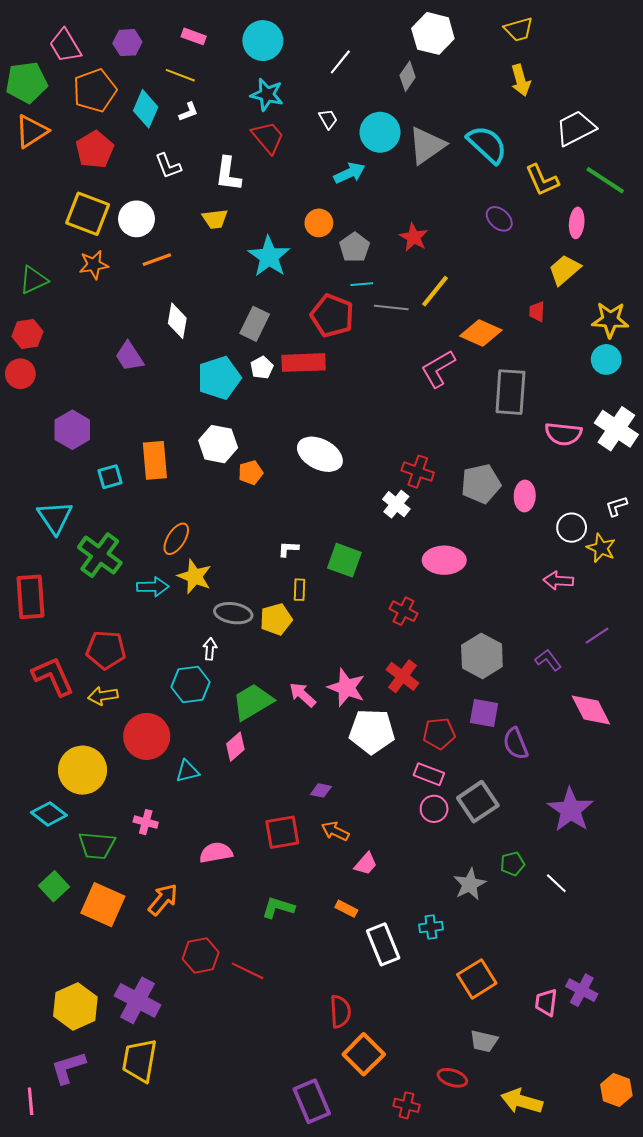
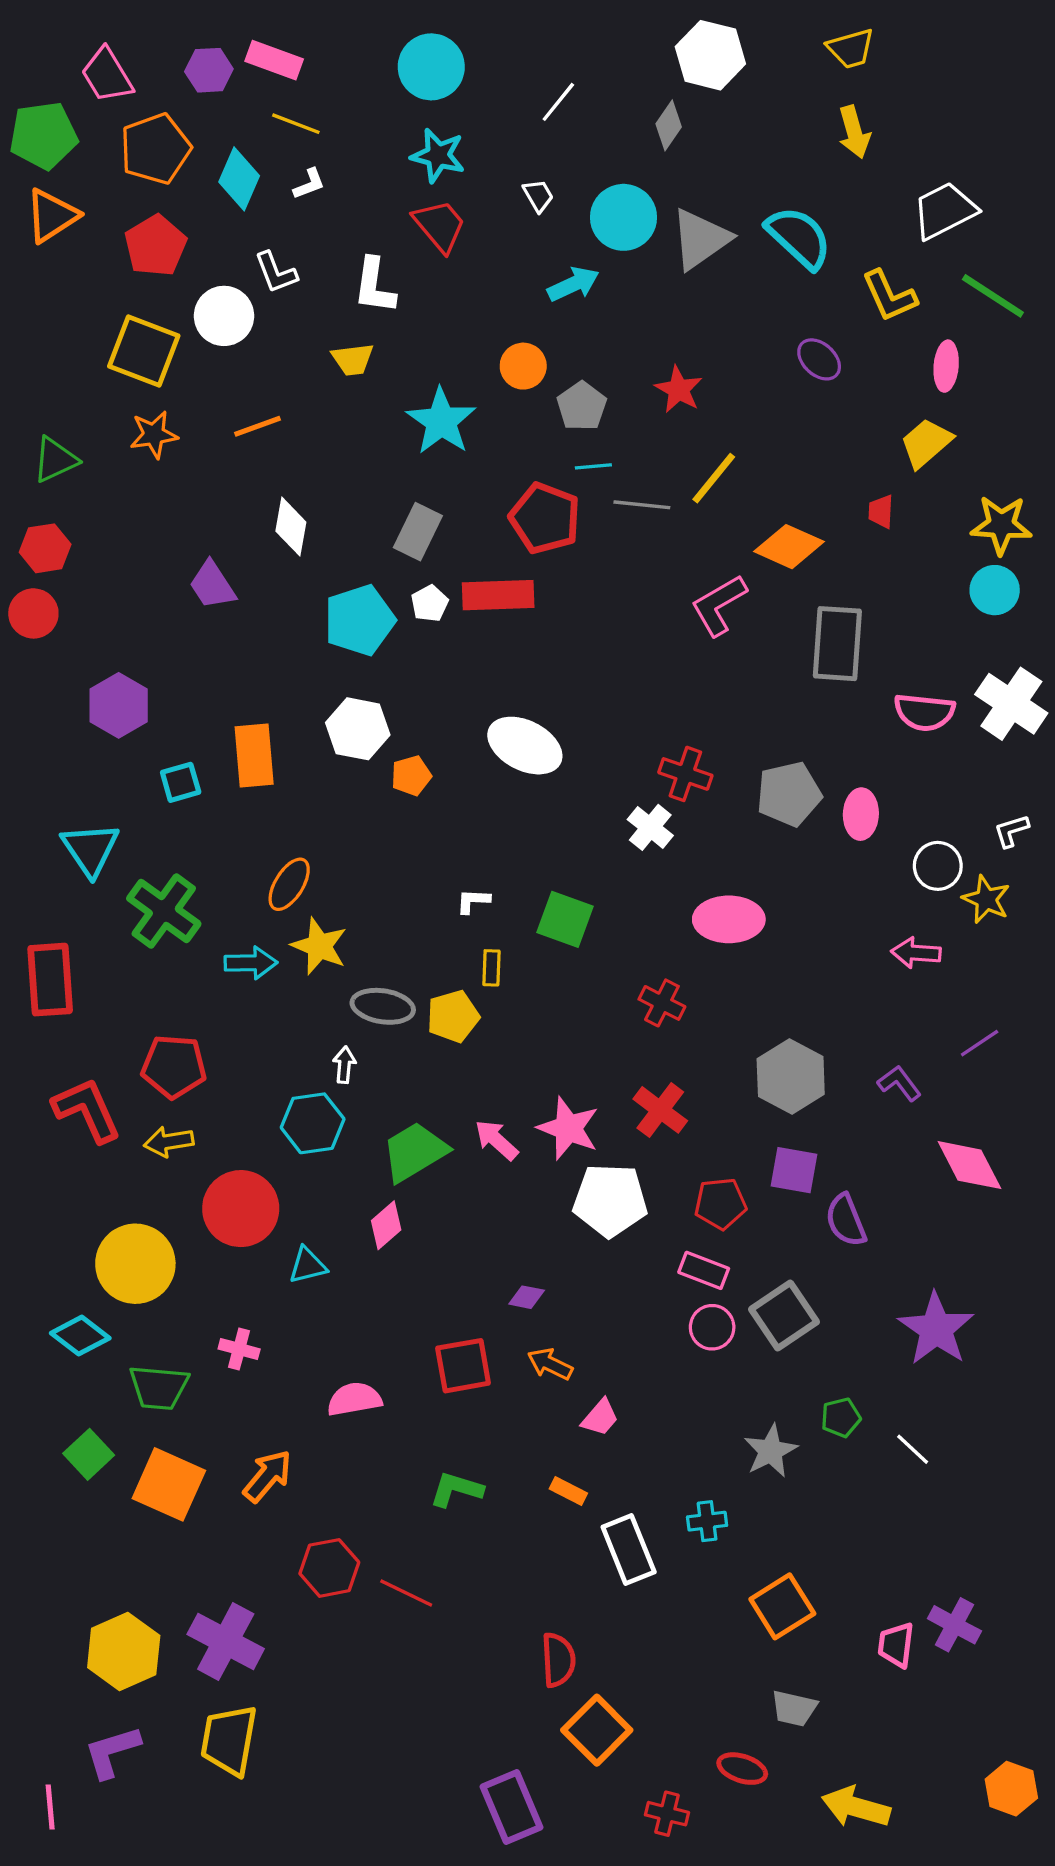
pink rectangle: (194, 36) -> (274, 60), moved, size x1.4
white circle: (136, 219) -> (224, 316), moved

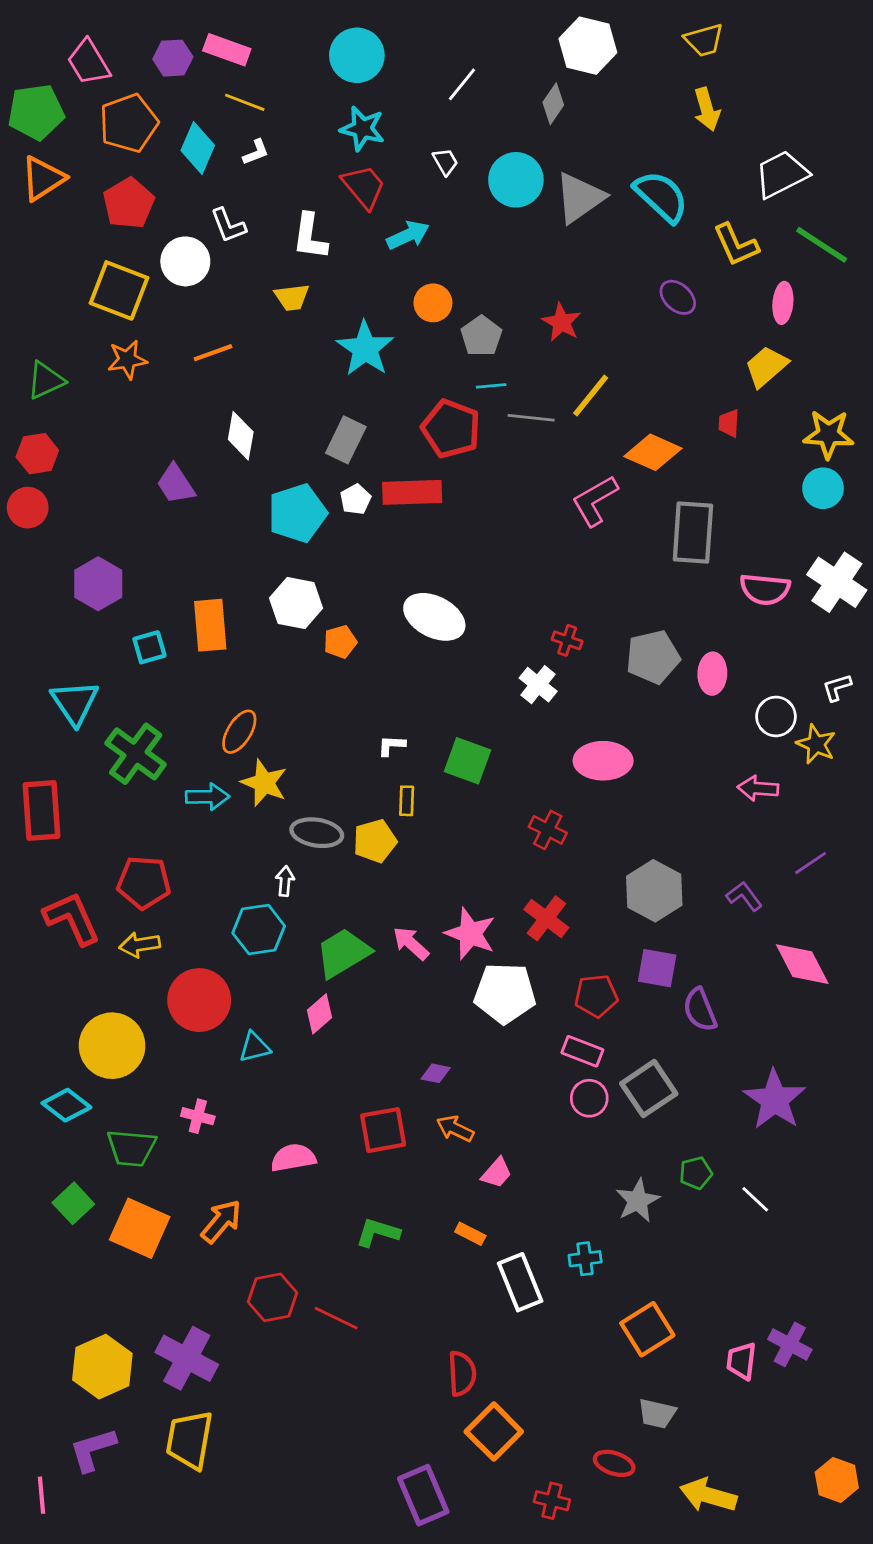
cyan arrow: (573, 284) -> (408, 235), moved
red cross: (685, 774) -> (567, 640), size x0.7

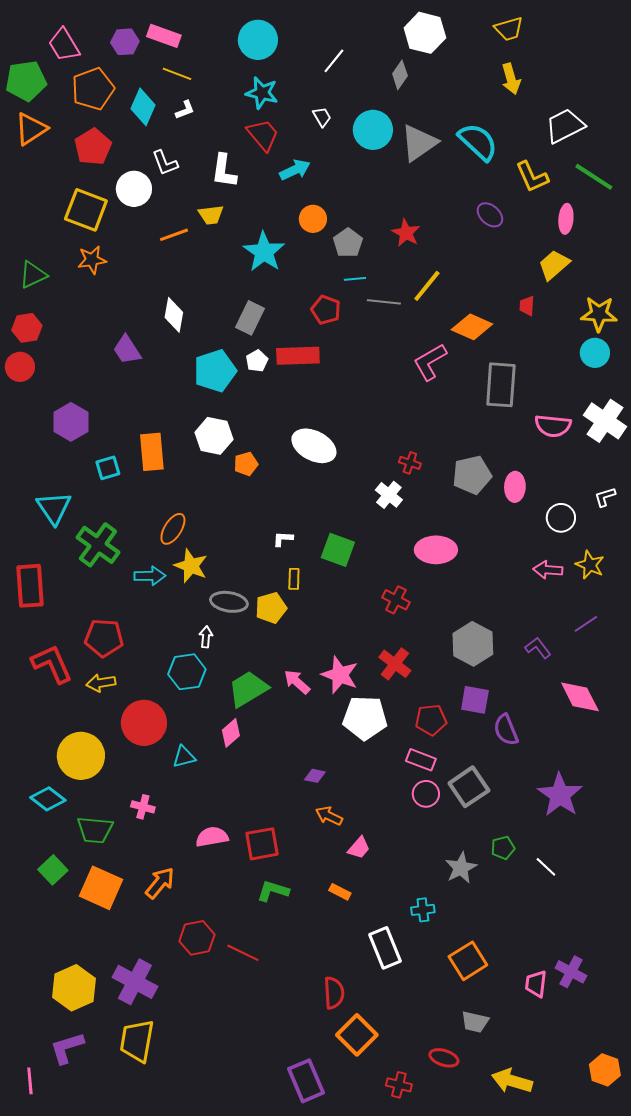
orange line: (213, 353) -> (174, 235), moved
red pentagon: (451, 429) -> (326, 310), size x0.7
yellow star: (816, 744) -> (590, 565), moved
red square: (383, 1130) -> (262, 844), moved
white rectangle: (520, 1282) -> (385, 948), moved

